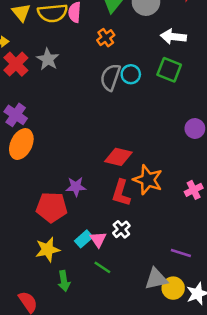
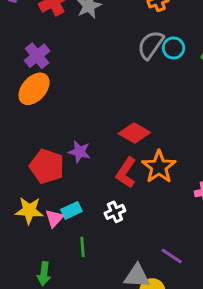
pink triangle: (98, 239) -> (54, 218), moved
green line: (102, 267) -> (83, 247), turned 36
green arrow: (64, 281) -> (44, 274), moved

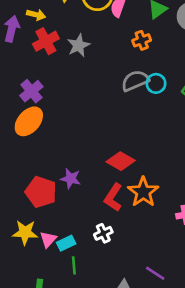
gray semicircle: (151, 45) -> (135, 81), turned 32
cyan rectangle: (71, 210) -> (66, 243), moved

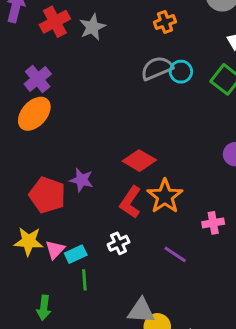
purple line: (155, 273) -> (175, 254), moved

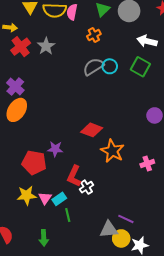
red L-shape: (130, 202) -> (74, 176), moved
purple line: (175, 254) -> (126, 219), moved

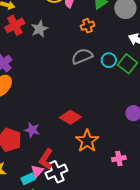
cyan circle: (110, 66) -> (109, 60), moved
white cross: (87, 187) -> (56, 172), size x1.5
pink triangle: (45, 198) -> (37, 171), moved

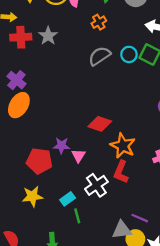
red cross: (15, 25) -> (21, 37), turned 36
red L-shape: (46, 159) -> (121, 172), moved
pink triangle: (37, 171) -> (78, 156), moved

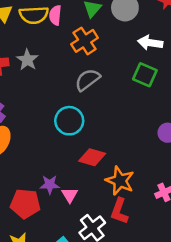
orange cross: (99, 22) -> (85, 41), size x1.5
cyan circle: (129, 54) -> (69, 121), moved, size x1.5

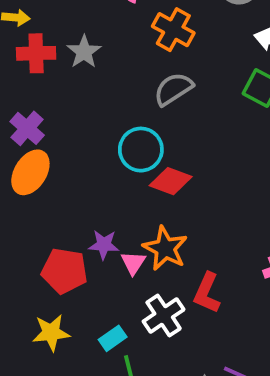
orange cross: (85, 41) -> (173, 30), turned -32
red diamond: (92, 157) -> (171, 181), moved
orange star: (120, 181) -> (165, 248), moved

